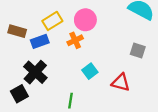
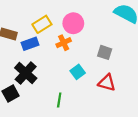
gray square: (138, 51) -> (105, 52), moved

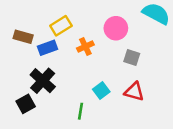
pink circle: (73, 23) -> (116, 28), moved
cyan square: (78, 72) -> (101, 90), moved

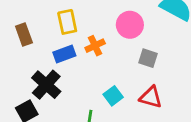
yellow rectangle: (61, 26) -> (67, 22), turned -70
brown rectangle: (23, 37) -> (24, 34), turned 54
blue rectangle: (48, 48) -> (64, 54), moved

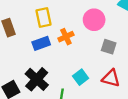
black cross: (46, 85) -> (37, 79), moved

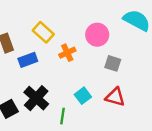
yellow rectangle: (43, 17) -> (43, 32), turned -36
blue rectangle: (41, 43) -> (28, 60), moved

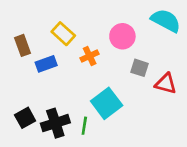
cyan square: (83, 96) -> (107, 103), size x1.6
red triangle: (115, 97) -> (166, 84), moved
black cross: (36, 98) -> (55, 123), moved, turned 30

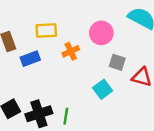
yellow rectangle: (63, 34) -> (46, 30), turned -45
cyan square: (107, 103) -> (103, 89), moved, size x0.7

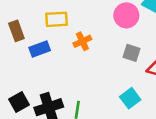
pink circle: (101, 33) -> (126, 15), moved
cyan square: (103, 89) -> (130, 98), moved

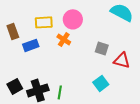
pink circle: (126, 15) -> (73, 19), moved
orange cross: (82, 41) -> (64, 39), turned -32

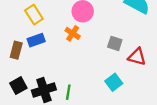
yellow rectangle: (44, 22) -> (34, 15), moved, turned 60
brown rectangle: (13, 31) -> (16, 50), moved, turned 35

